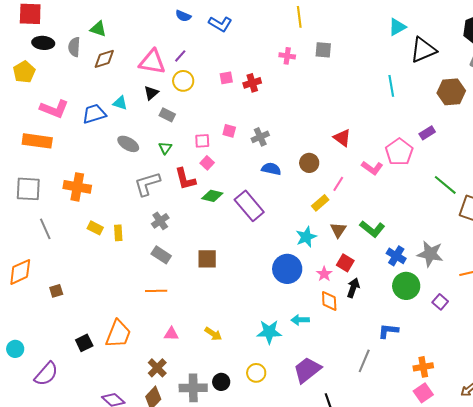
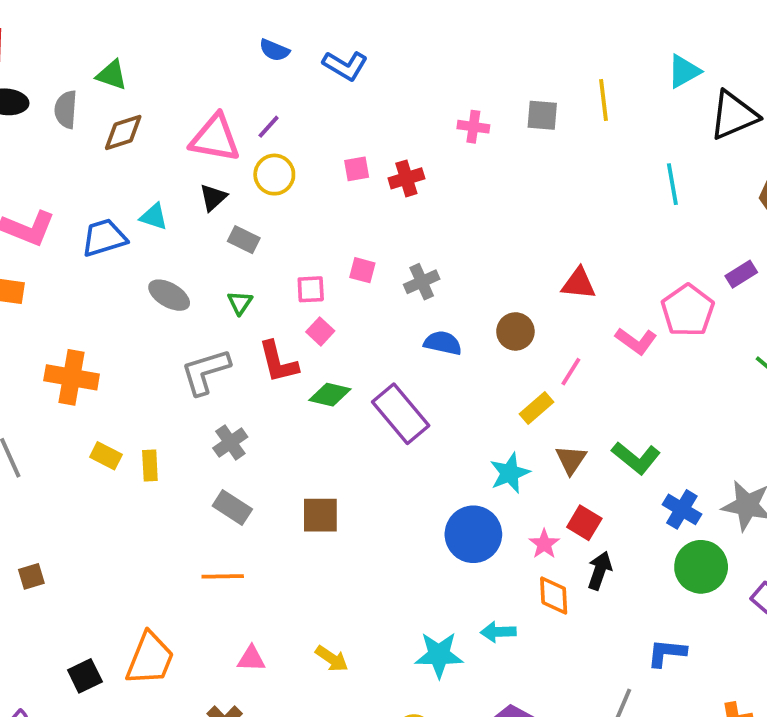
yellow line: (299, 17) -> (603, 100), moved
red triangle: (342, 138) -> (579, 284), turned -30

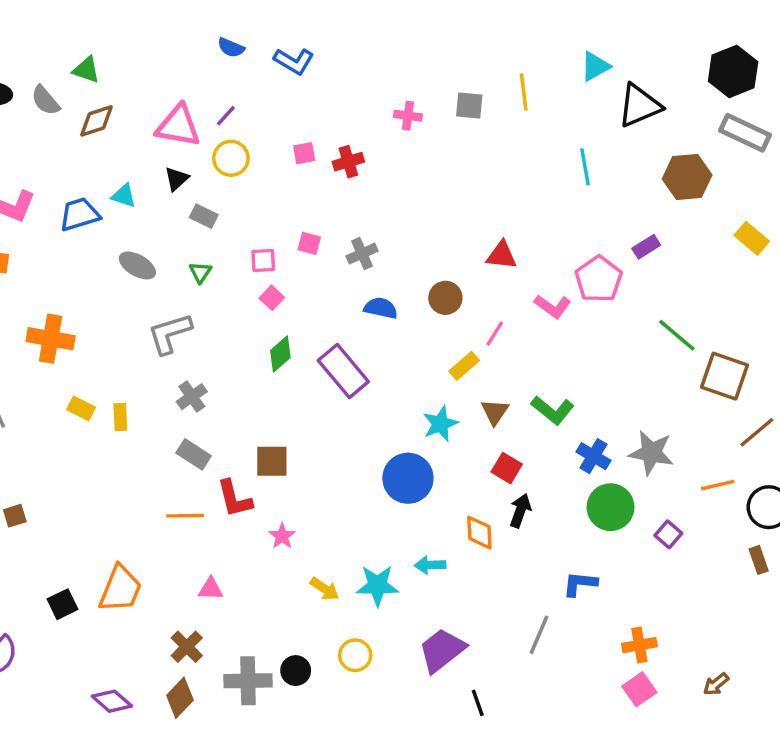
gray semicircle: (66, 109) -> (45, 100), turned -44
red L-shape: (278, 362) -> (234, 499), moved
green diamond: (330, 395) -> (280, 354), turned -54
pink star: (544, 544) -> (282, 536), moved
yellow arrow: (332, 659) -> (325, 589), moved

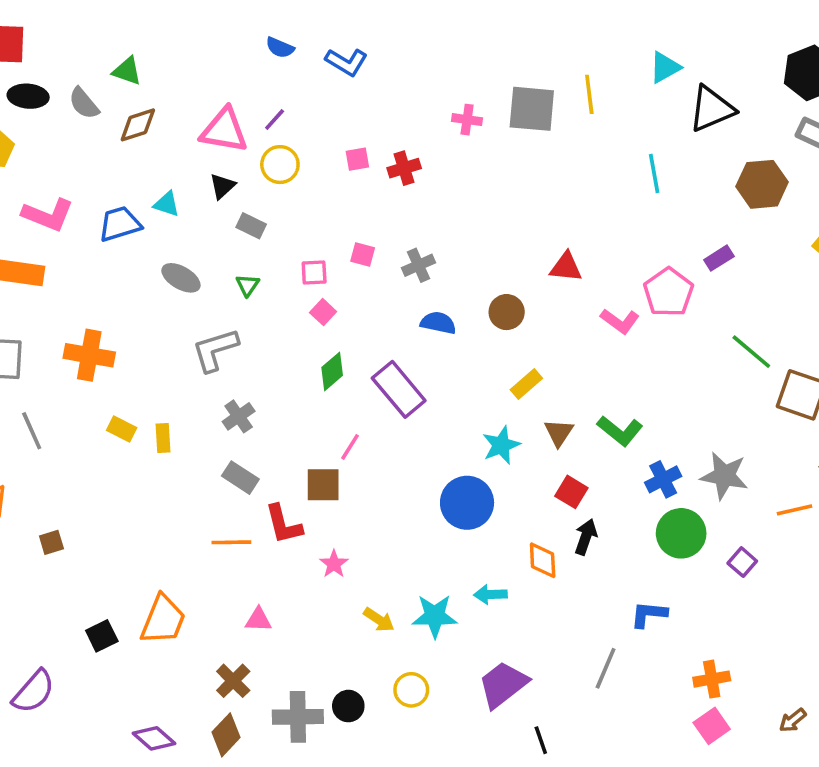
gray square: (469, 106) -> (532, 109), size x1.6
pink line: (495, 334) -> (350, 447), moved
blue cross: (593, 456) -> (663, 479), turned 32

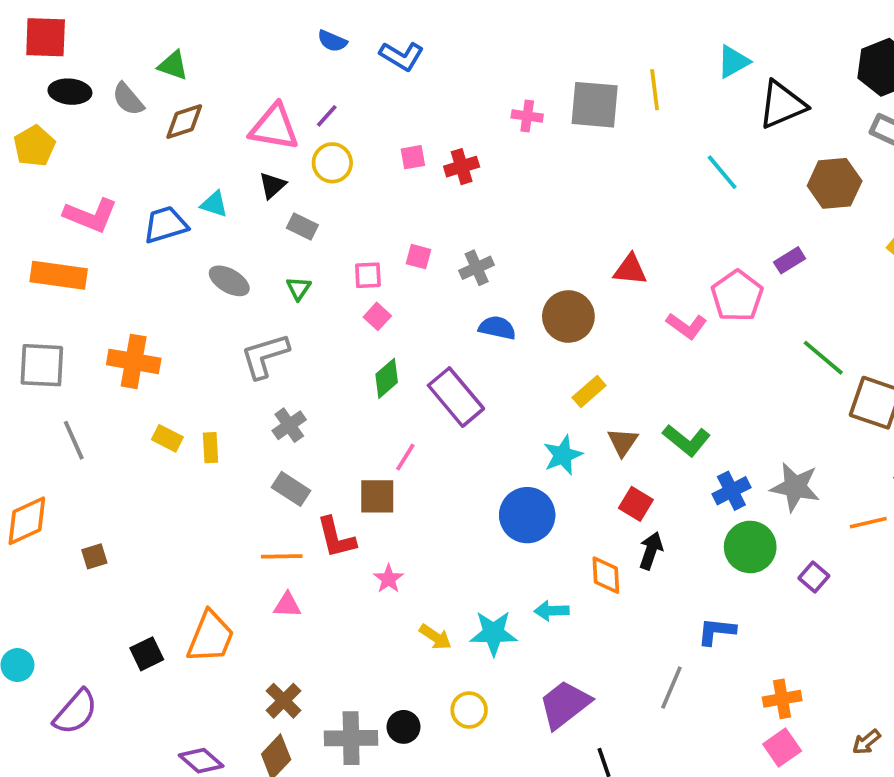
cyan line: (654, 174) -> (722, 172), turned -30
brown circle: (507, 312) -> (568, 316), size x1.4
pink triangle: (258, 620) -> (287, 605), moved

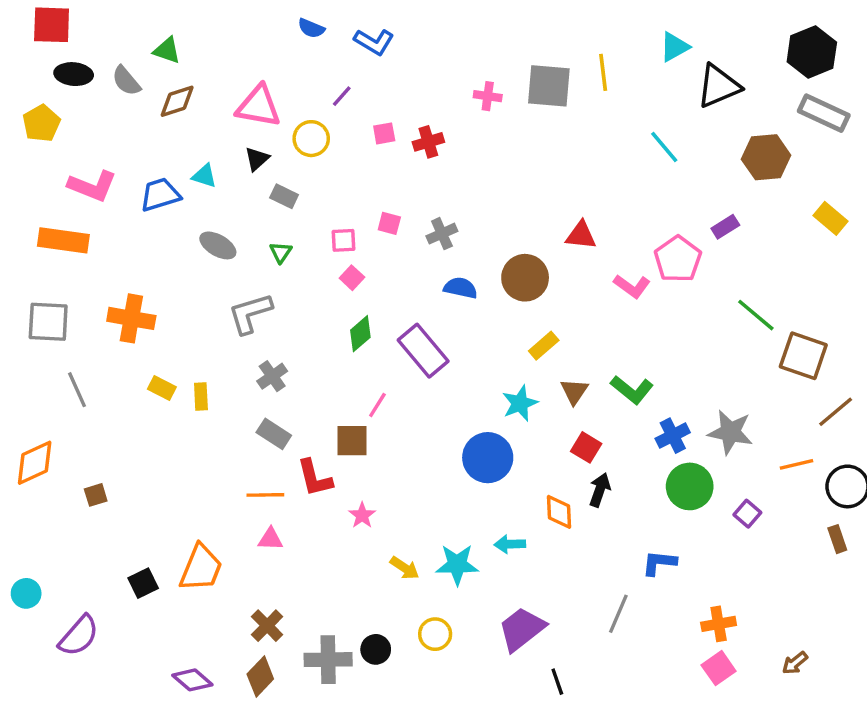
purple line: (327, 116) -> (342, 96), moved

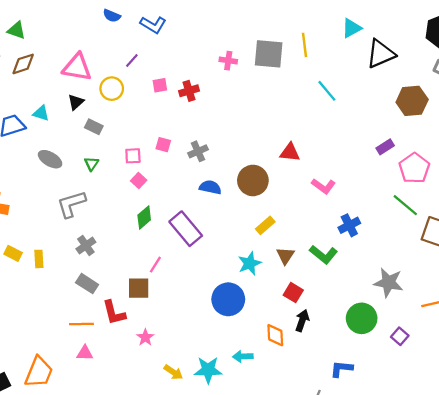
cyan line: (664, 147) -> (327, 91), moved
pink pentagon: (678, 259) -> (414, 168), moved
blue cross: (673, 436) -> (349, 225), moved

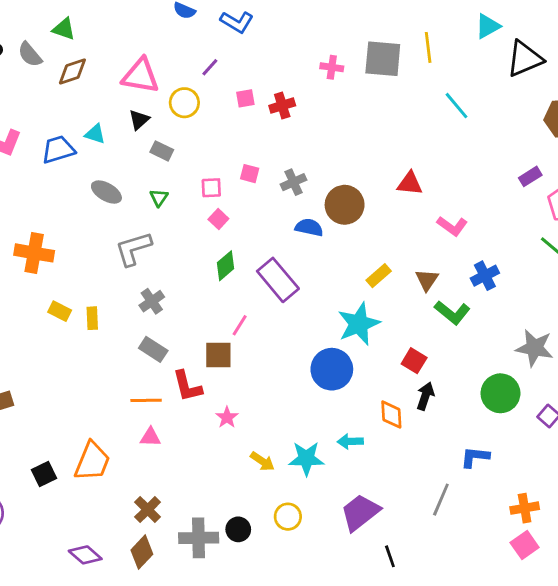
brown circle: (253, 180) -> (345, 205), moved
brown triangle: (285, 256) -> (427, 280), moved
cyan star: (250, 263) -> (359, 324), size x1.4

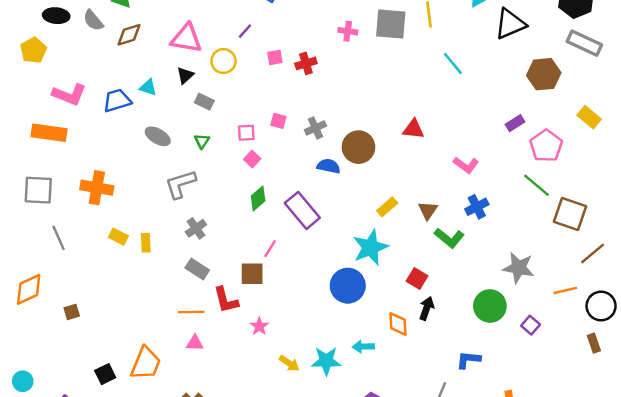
pink L-shape: (452, 226) -> (466, 165), moved

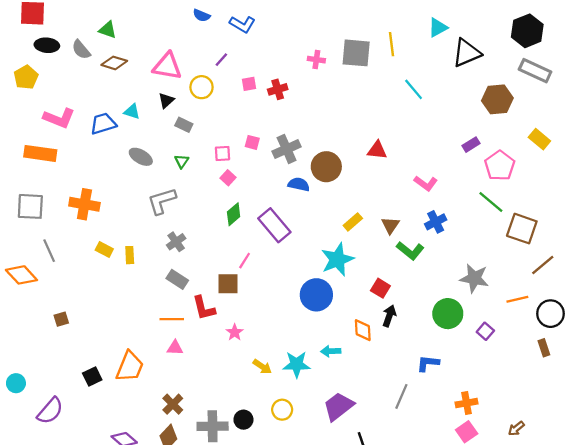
brown diamond: (129, 35) -> (114, 63), turned 35
gray cross: (315, 128) -> (287, 149), size x1.4
orange diamond: (29, 289) -> (21, 275), moved, turned 72

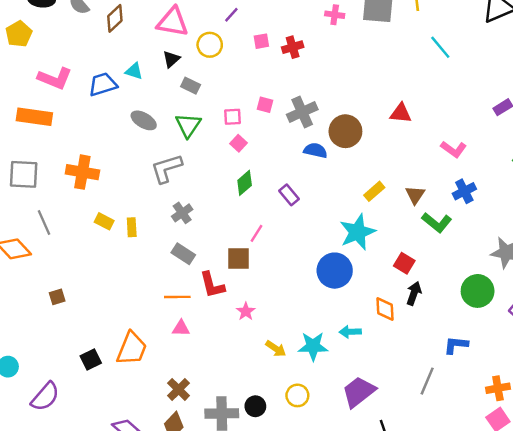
brown diamond: (114, 63) -> (115, 18), turned -60
green triangle: (182, 161) -> (188, 125), size x1.6
purple rectangle: (274, 225) -> (289, 195), size x0.6

